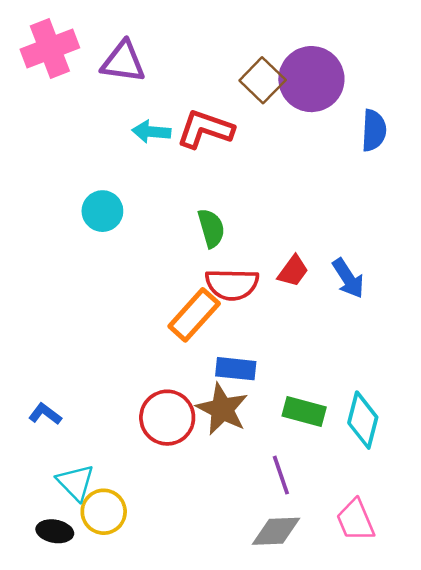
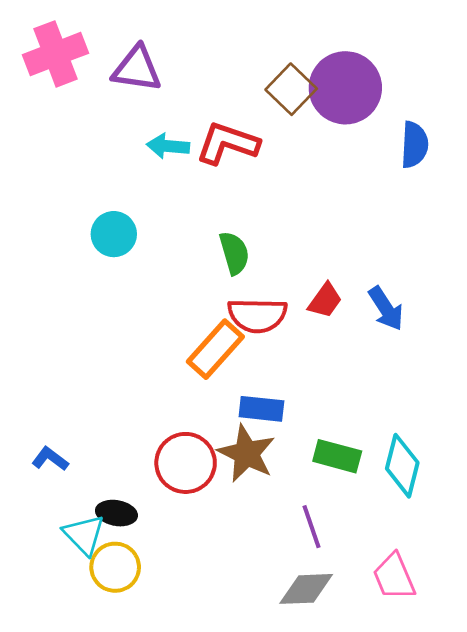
black ellipse: (55, 531) -> (116, 513), moved

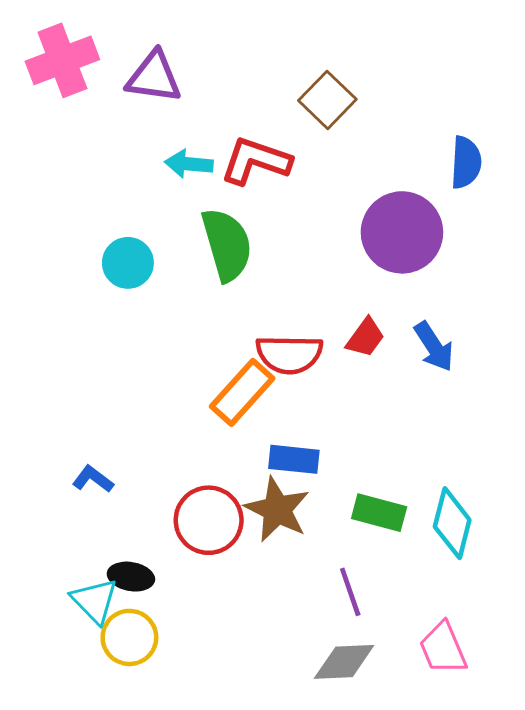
purple circle: (345, 88) -> (402, 232), moved
green semicircle: (234, 253) -> (227, 245), moved, size x1.5
blue L-shape: (50, 459) -> (93, 479), moved

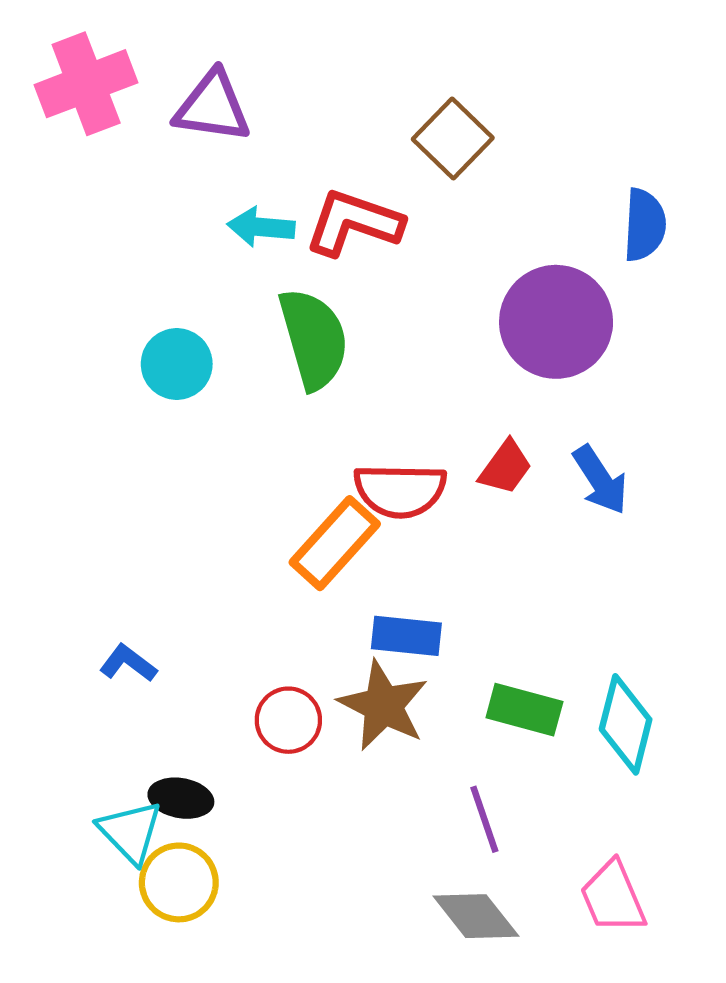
red circle: (209, 520) -> (288, 720), size x0.7
gray diamond: (344, 662) -> (476, 916), turned 54

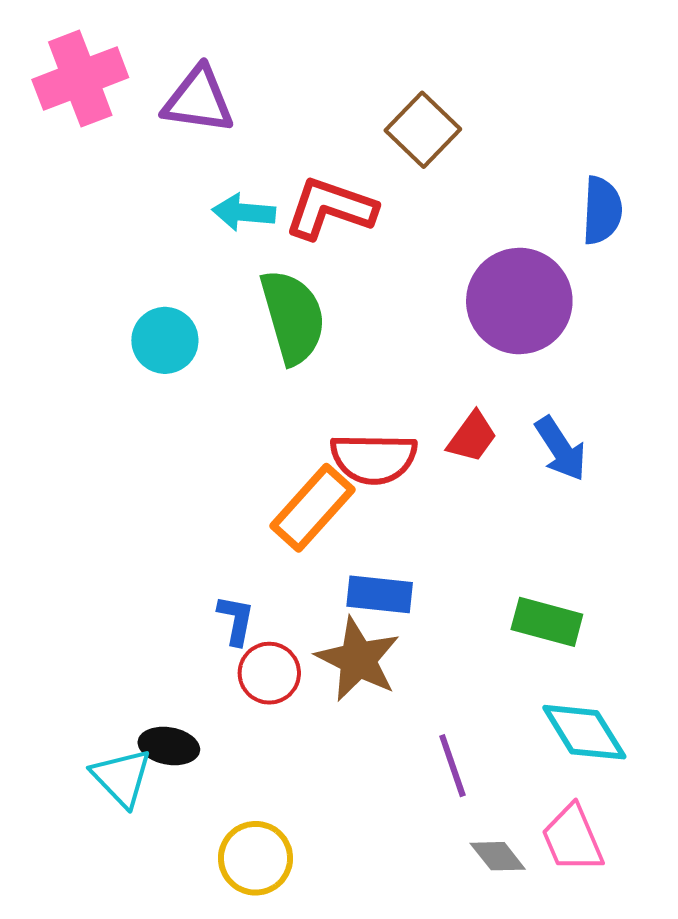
blue L-shape: (128, 663) -> (236, 620), moved, turned 64
green rectangle: (524, 710) -> (547, 622), moved
cyan diamond: (626, 724) -> (584, 732), moved, turned -46
yellow circle: (179, 882) -> (255, 858), moved
gray diamond: (476, 916) -> (498, 856), moved, size x0.7

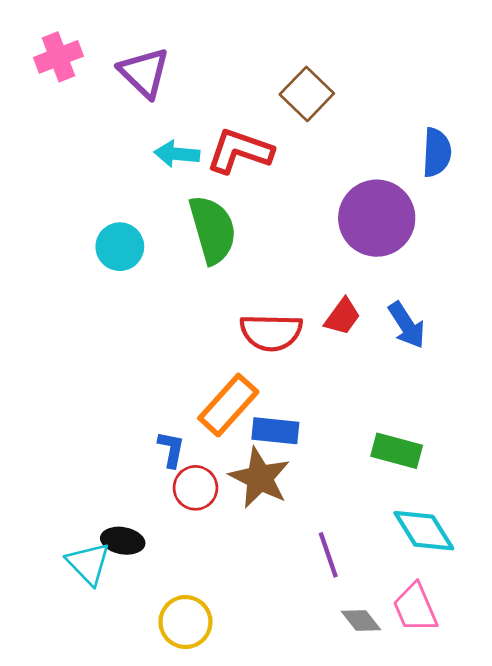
pink cross: (80, 79) -> (58, 57), size x0.7
purple triangle: (198, 100) -> (144, 73), turned 36
orange rectangle: (313, 508) -> (228, 405), moved

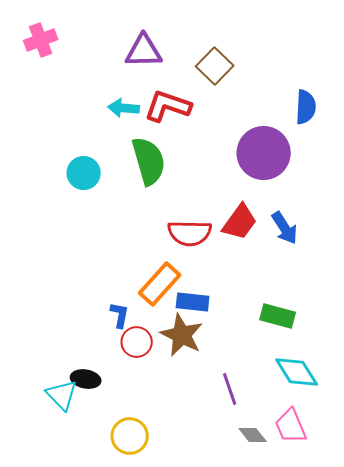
purple triangle: (144, 73) -> (144, 51), moved, turned -45
red trapezoid: (342, 317) -> (240, 222), size x1.4

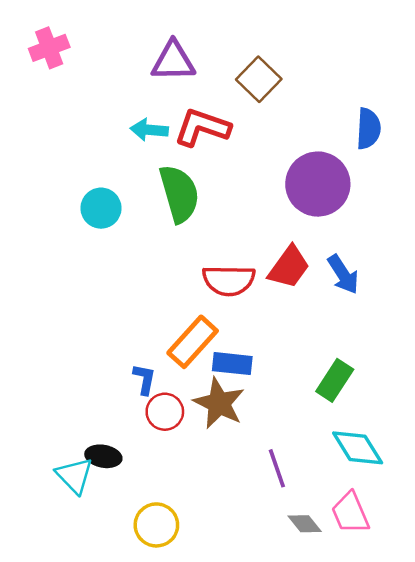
green rectangle: (278, 316) -> (335, 380), turned -72

